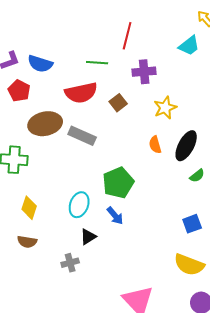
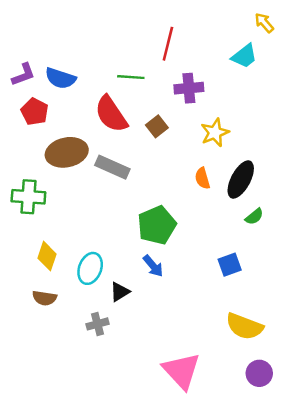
red semicircle: (81, 93) -> (111, 114), turned 68
cyan ellipse: (79, 205) -> (90, 268), moved
blue square: (192, 224) -> (230, 265), moved

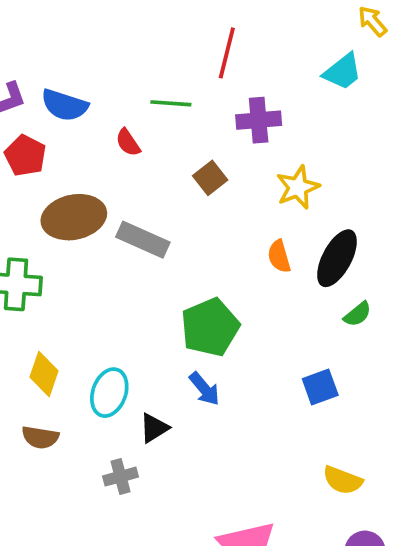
red semicircle: (111, 114) -> (128, 143), moved, size x0.5
yellow semicircle: (244, 326) -> (343, 480), size x0.7

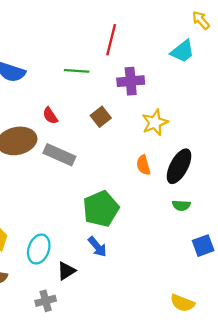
red semicircle: (128, 143) -> (50, 116), moved
green semicircle: (357, 314) -> (181, 205), moved, turned 42
blue square: (320, 387) -> (203, 246), moved

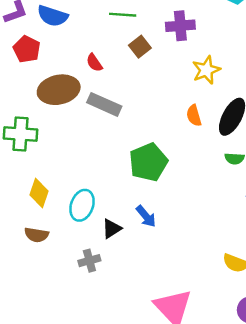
brown square: (101, 117) -> (140, 47), moved
blue arrow: (97, 247) -> (146, 216), moved

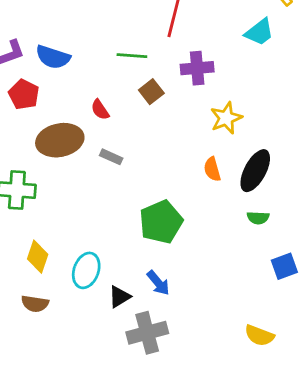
gray rectangle: (104, 104) -> (111, 157), size x0.6
gray cross: (89, 261) -> (147, 333), moved, size x1.6

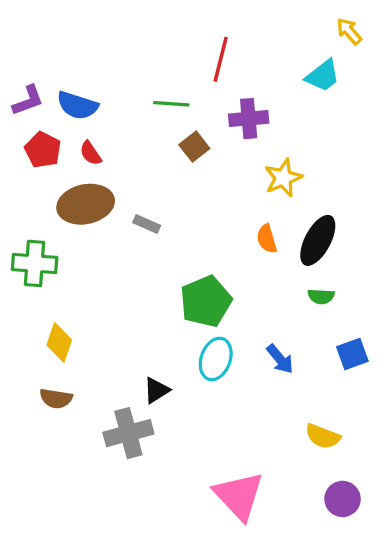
red semicircle: (100, 110) -> (91, 153), moved
cyan ellipse: (86, 270) -> (216, 359), moved
blue arrow: (158, 283) -> (280, 359), moved
gray cross: (147, 333) -> (128, 433), moved

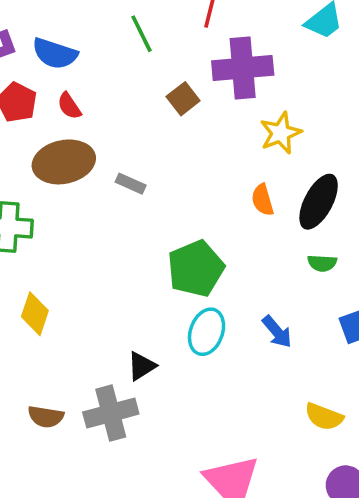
green line: (171, 104) -> (142, 34), moved, turned 60
purple cross: (249, 119) -> (243, 68), size x1.4
brown semicircle: (56, 398) -> (46, 417), moved

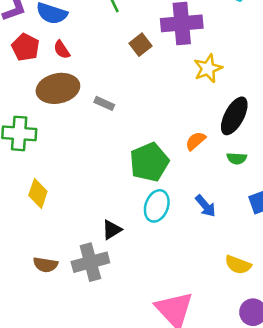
orange semicircle: (263, 200) -> (195, 141), moved, turned 65

